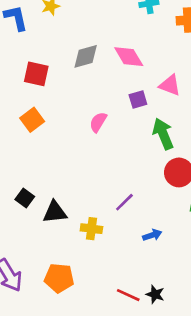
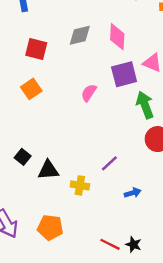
pink diamond: (129, 57) -> (117, 37), turned 32
purple square: (138, 99) -> (124, 74), size x1.6

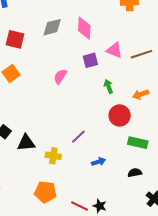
purple square: (124, 74) -> (90, 60), size x0.7
green arrow: (145, 105) -> (108, 86), size x0.6
orange pentagon: (50, 227) -> (45, 192), moved

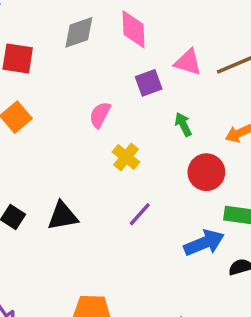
black triangle: (26, 143) -> (63, 216), moved
yellow cross: (53, 156) -> (126, 157), moved, turned 35
blue arrow: (99, 162) -> (204, 243), moved, size x1.6

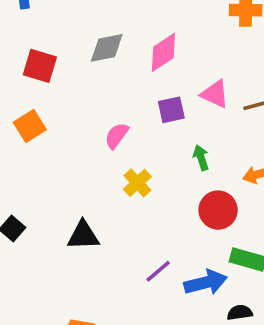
pink diamond: (134, 29) -> (163, 52), turned 51
purple line: (140, 214) -> (158, 271), moved
black triangle: (63, 216) -> (83, 235), moved

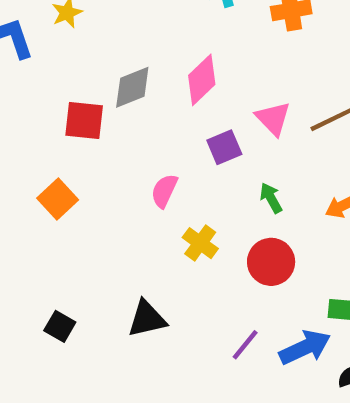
red square: (40, 66) -> (84, 120), moved
pink triangle: (215, 94) -> (273, 118), turned 32
red circle: (218, 210) -> (271, 262), moved

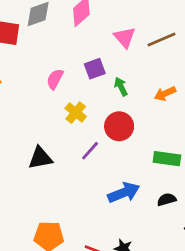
purple square: (224, 147) -> (95, 69), moved
purple line: (245, 345) -> (90, 151), moved
blue arrow: (305, 347) -> (124, 193), moved

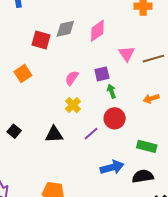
green arrow: (121, 87) -> (111, 91), moved
yellow cross: (76, 113) -> (73, 105), moved
black semicircle: (167, 200) -> (143, 176), size x1.5

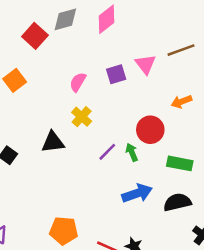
red square: (41, 40) -> (35, 36), turned 30
pink triangle: (127, 54) -> (145, 64), moved
green arrow: (111, 91) -> (132, 152), moved
red circle: (115, 118) -> (150, 130), moved
black triangle: (54, 134) -> (53, 142), moved

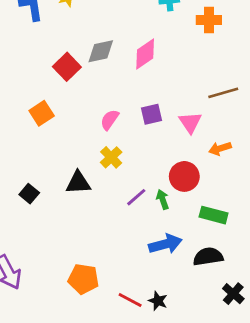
pink triangle: (145, 64) -> (190, 122), moved

